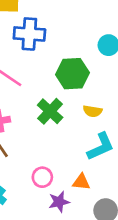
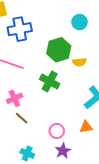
yellow semicircle: (93, 111) -> (79, 62), moved
purple star: (59, 202) -> (63, 151), moved

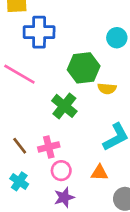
pink cross: (14, 98) -> (49, 147), moved
cyan cross: (27, 153) -> (19, 181), moved

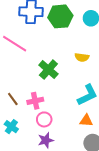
green hexagon: (84, 68) -> (60, 16), moved
orange triangle: (99, 173) -> (86, 121), moved

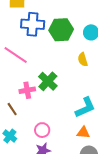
yellow semicircle: (82, 57) -> (83, 60), moved, turned 64
pink cross: (35, 101) -> (27, 90), moved

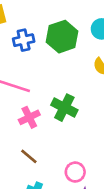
blue cross: (33, 24) -> (24, 40), size x0.7
pink cross: (27, 90) -> (29, 117), moved

